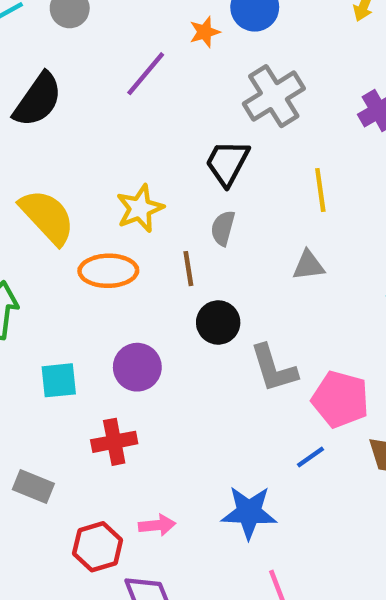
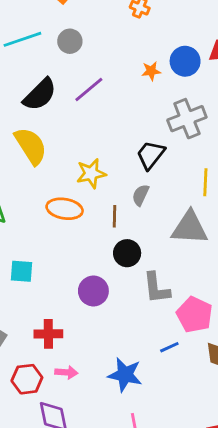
purple line: (146, 74) -> (89, 90), moved
yellow semicircle: (47, 217) -> (31, 146), moved
gray triangle: (308, 265) -> (190, 228), size x1.8
purple circle: (137, 367) -> (93, 291), moved
red cross: (114, 442) -> (48, 334), moved

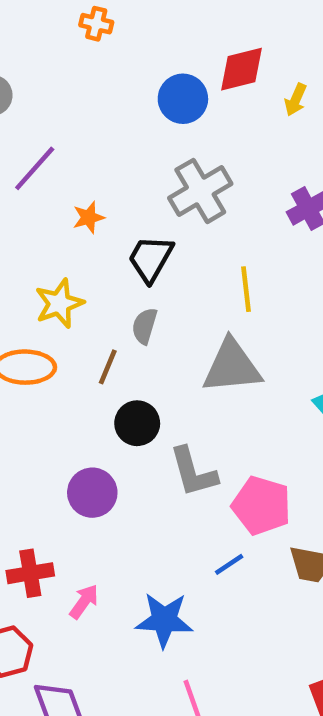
orange star: (151, 71) -> (89, 217), moved
brown line: (115, 216) -> (108, 367), turned 30
pink arrow: (66, 372) -> (84, 602), moved, turned -50

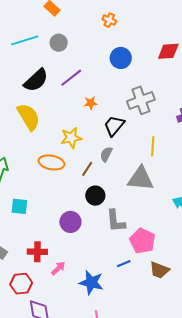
blue circle: (183, 99) -> (121, 58), moved

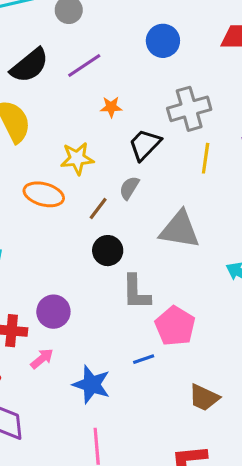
yellow line: (153, 146) -> (206, 158), moved
purple circle: (70, 222) -> (53, 312), moved
brown trapezoid: (159, 270) -> (204, 398), moved

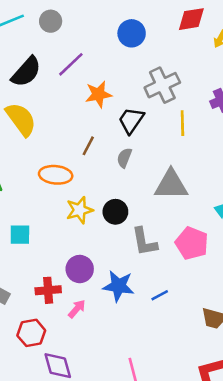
orange star: (111, 107) -> (98, 94), size x1.5
yellow star: (77, 158) -> (80, 210), moved
brown line: (98, 208) -> (88, 146), moved
pink pentagon: (175, 326) -> (192, 243), moved
blue star: (92, 384) -> (119, 286), moved

